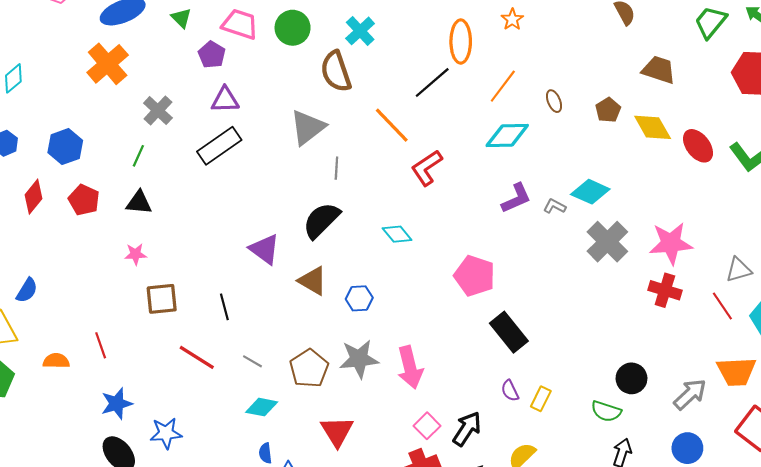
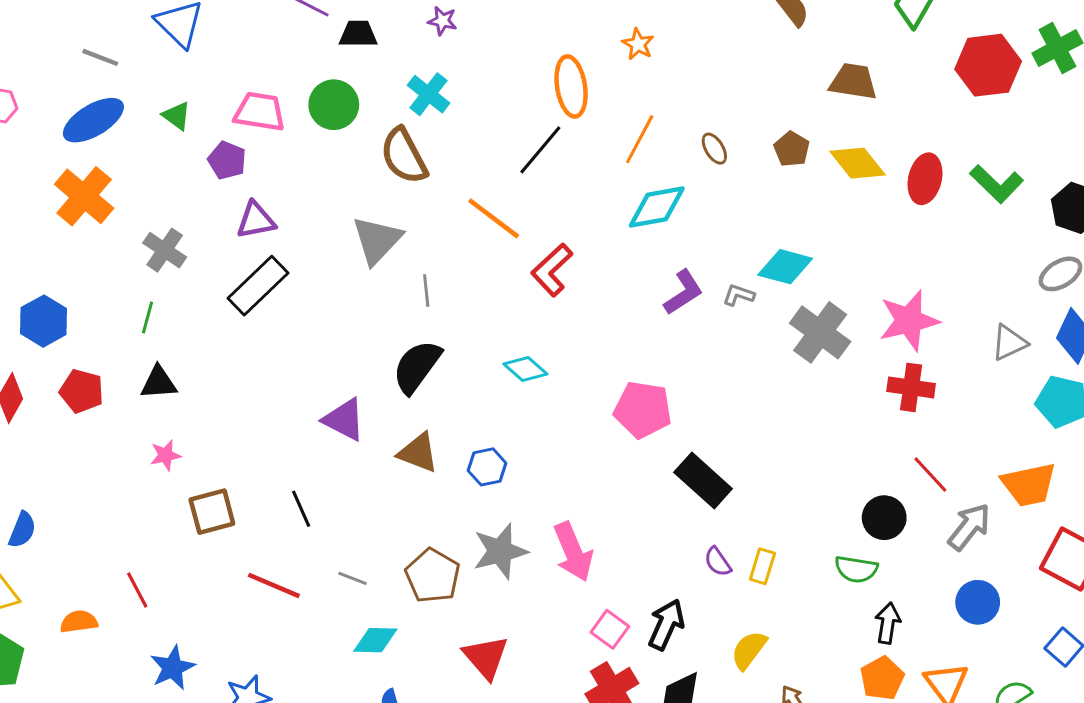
red ellipse: (698, 146) -> (925, 179), turned 60
red line: (722, 306) -> (930, 474), moved

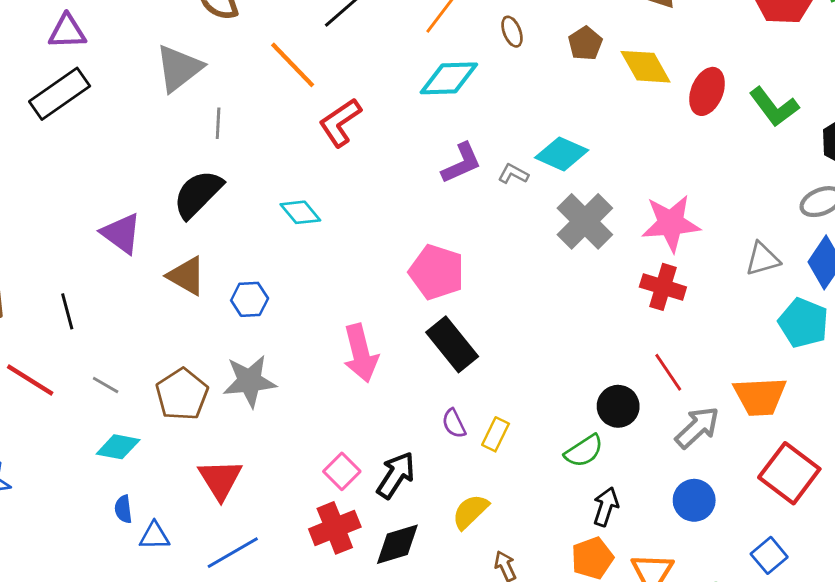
pink pentagon: (643, 410) -> (437, 272), moved
pink arrow: (573, 552) -> (361, 353), moved
green semicircle: (856, 569) -> (584, 451), turned -51

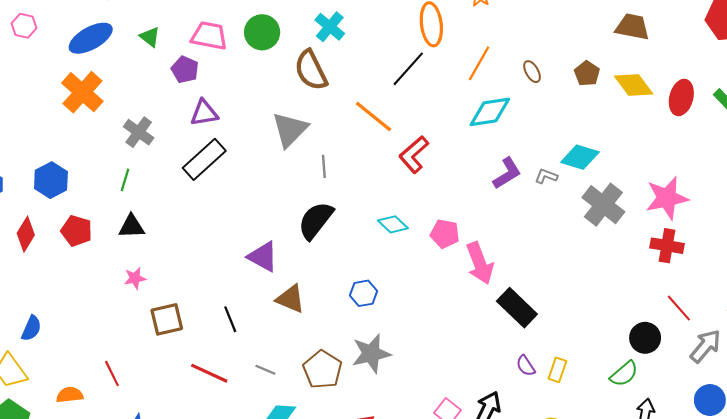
pink pentagon: (437, 272) -> (445, 234), moved, size x0.7
brown triangle: (186, 276) -> (291, 299), moved
pink arrow: (361, 353) -> (480, 263), moved

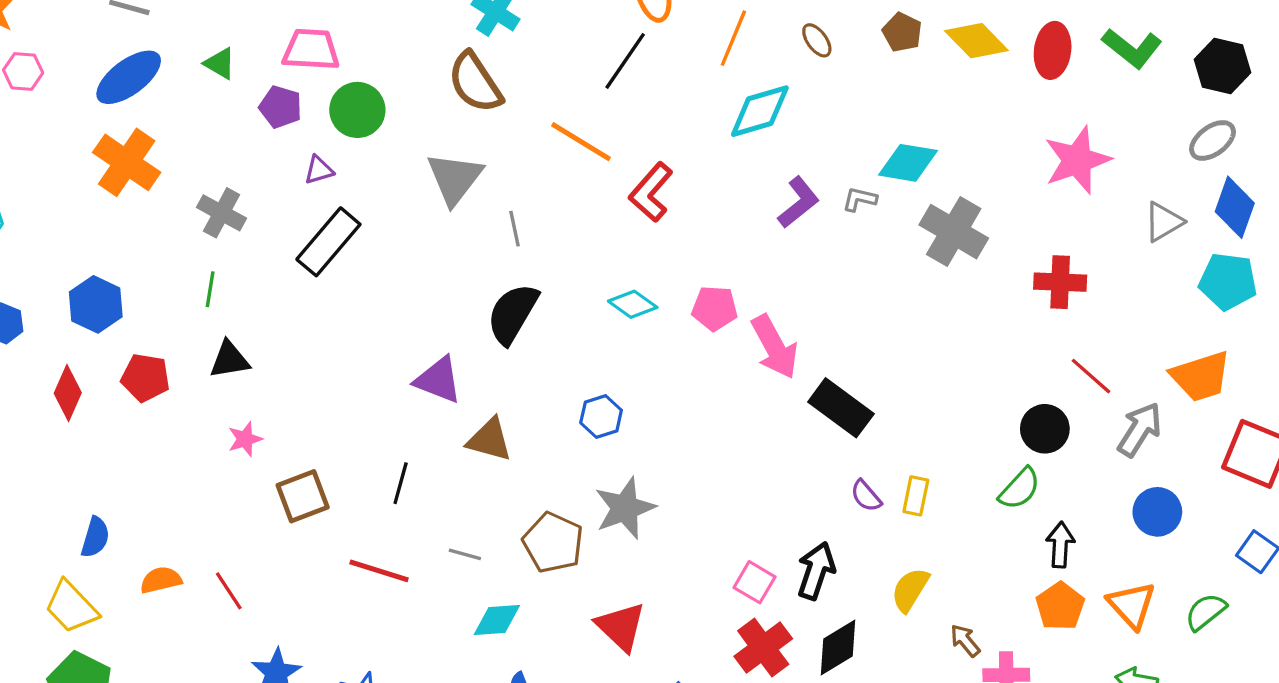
green circle: (262, 32) -> (357, 110), moved
purple triangle: (204, 113) -> (319, 170), size x0.7
pink star: (667, 198) -> (1077, 160), moved
black line: (230, 319) -> (401, 483), turned 45
orange semicircle: (70, 395) -> (161, 580), moved

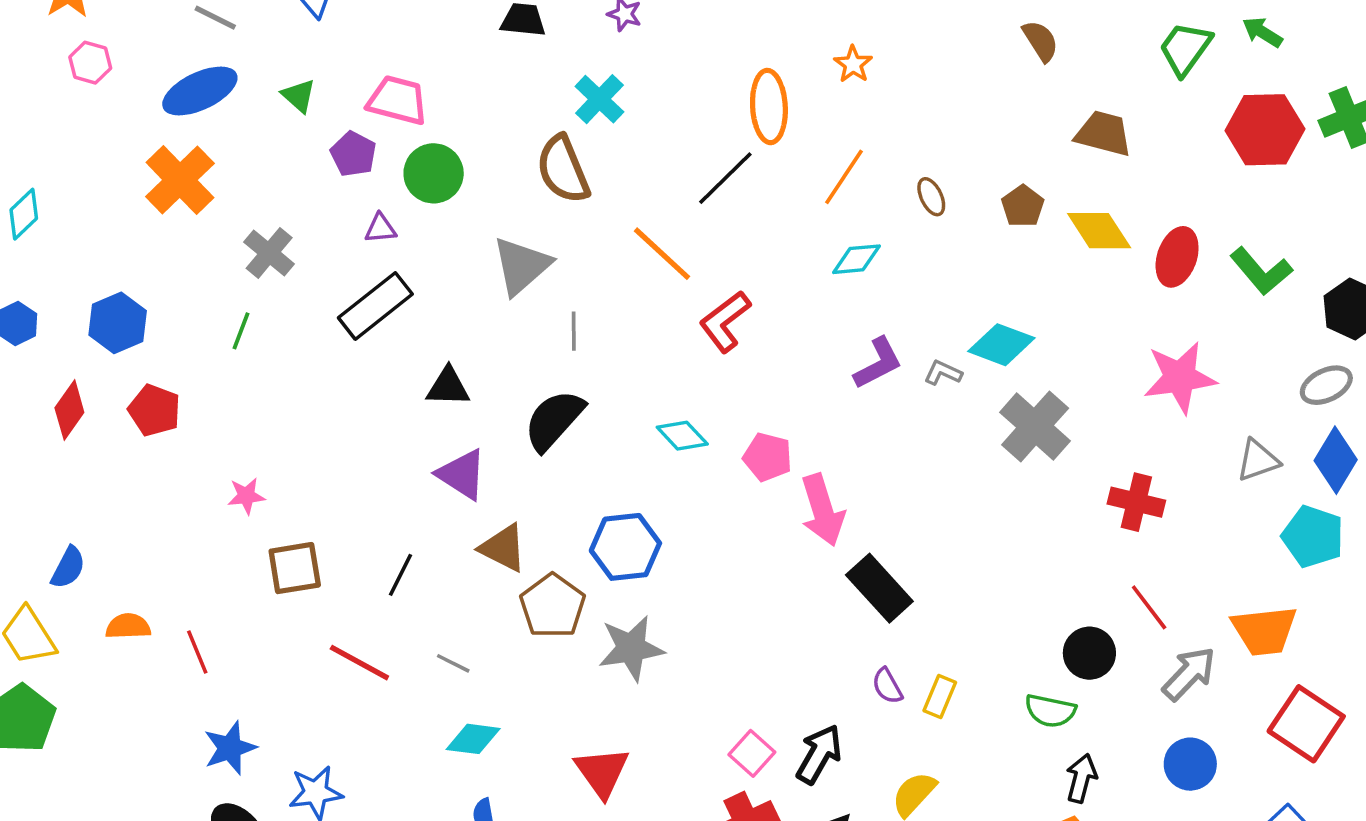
cyan diamond: (760, 111) -> (856, 259), size x0.7
black triangle: (229, 360) -> (448, 387), moved
blue hexagon: (601, 417) -> (625, 547), size x1.5
green semicircle: (1020, 489) -> (1050, 711), turned 48
brown pentagon: (553, 543) -> (553, 606), moved

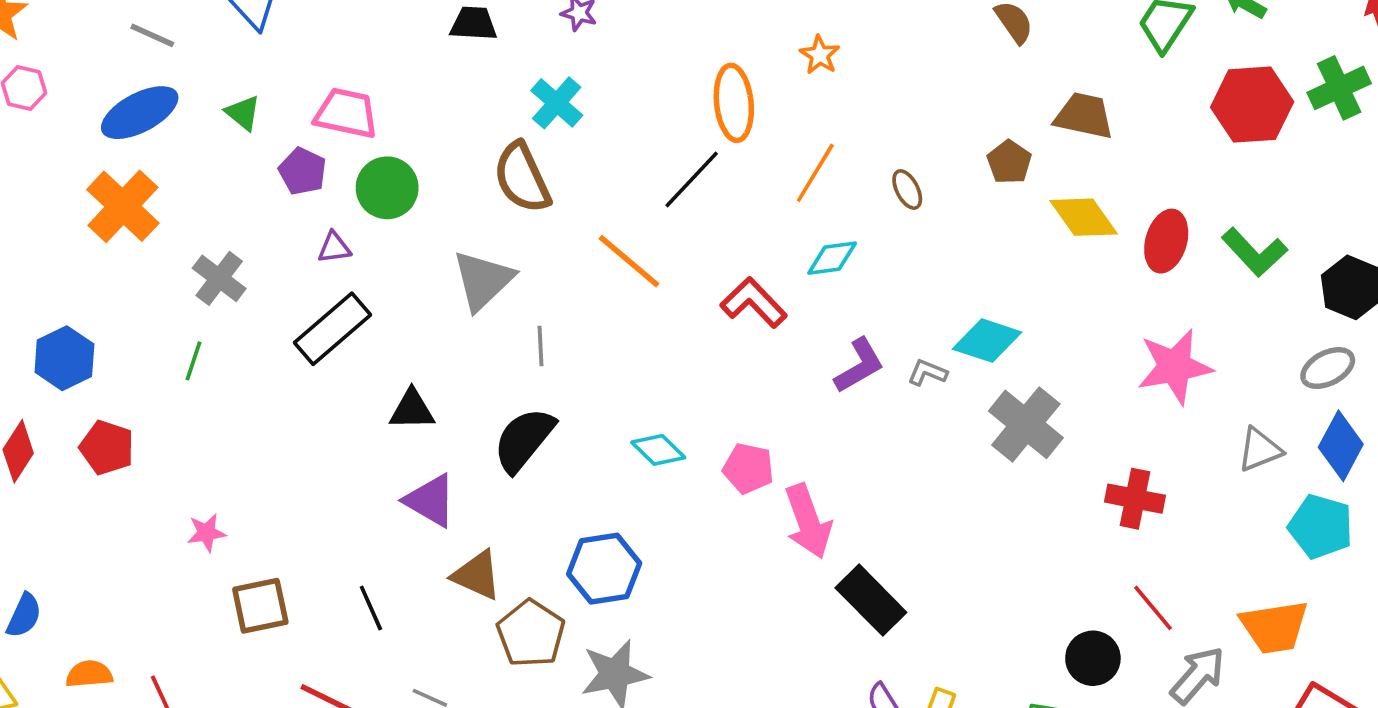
brown pentagon: (1023, 206) -> (1009, 162), moved
red L-shape: (725, 321) -> (754, 303), moved, turned 86
black line: (401, 575) -> (371, 608), turned -48

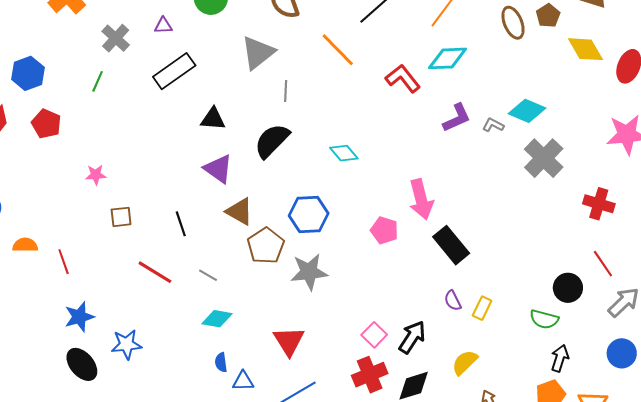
brown ellipse: (907, 190) -> (513, 23), moved, size x1.5
purple triangle: (334, 248) -> (163, 26), moved
cyan diamond: (832, 258) -> (447, 58), size x1.4
pink pentagon: (748, 468) -> (384, 230), moved
brown square: (260, 606) -> (121, 217), size x0.7

